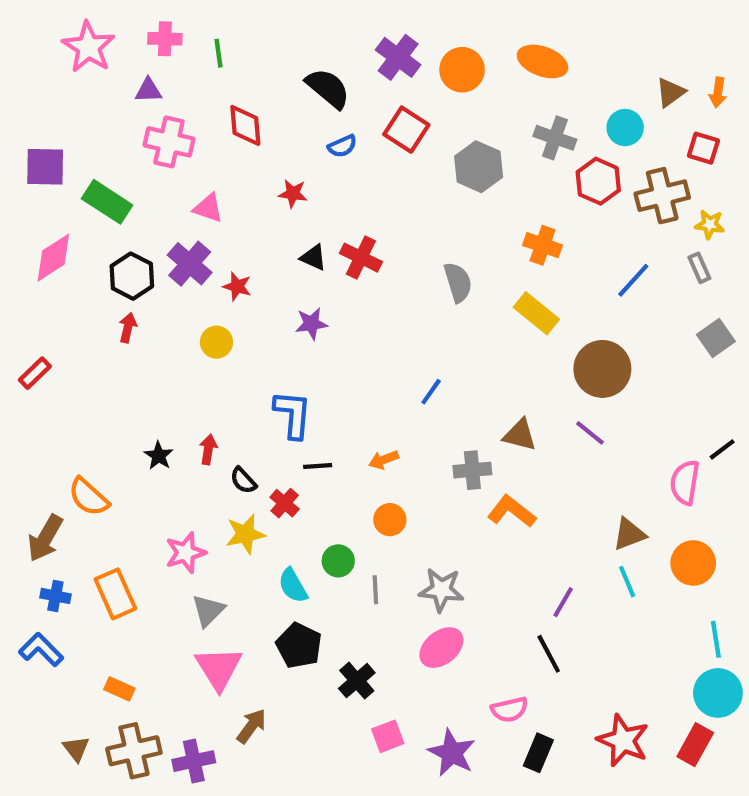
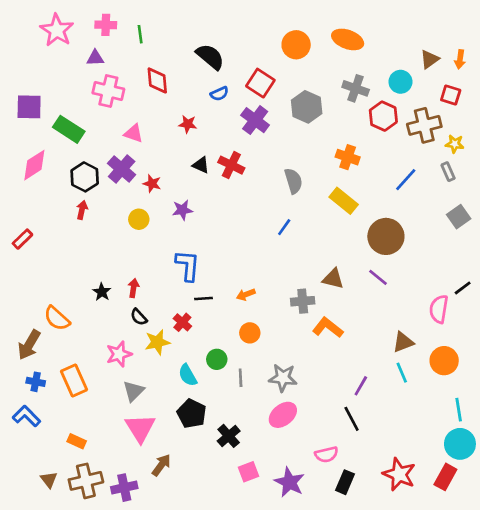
purple cross: (398, 57) -> (255, 120), moved
purple star: (311, 324) -> (182, 210), moved
blue line: (431, 392) -> (284, 227), moved
black semicircle: (243, 480) -> (139, 317), moved

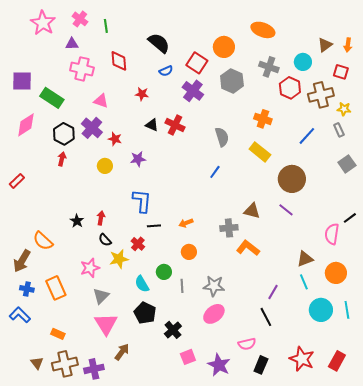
pink cross: (106, 25) -> (80, 19), turned 35
orange circle: (296, 45) -> (224, 47), moved
cyan circle: (460, 444) -> (321, 310), moved

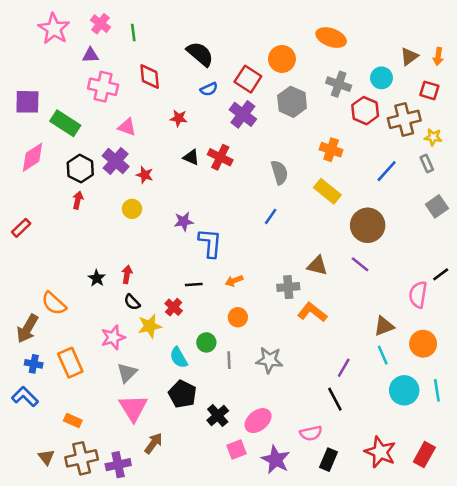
purple star: (138, 159) -> (184, 221), moved
blue L-shape: (142, 201) -> (210, 243), moved
pink ellipse: (214, 314) -> (258, 421), moved

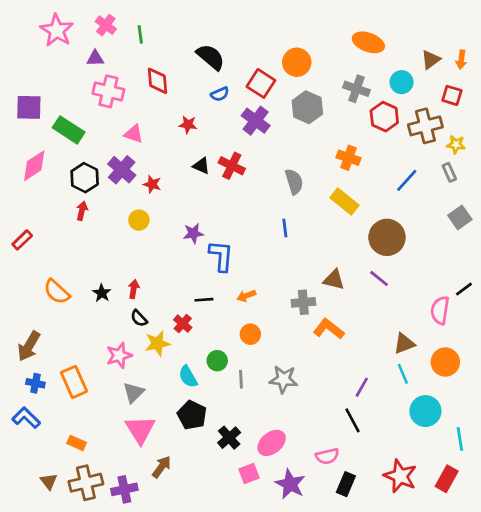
orange ellipse: (331, 38) -> (368, 42), moved
blue line: (271, 216) -> (285, 228), turned -42
orange semicircle: (54, 303) -> (57, 292), moved
cyan line: (437, 390) -> (460, 439), moved

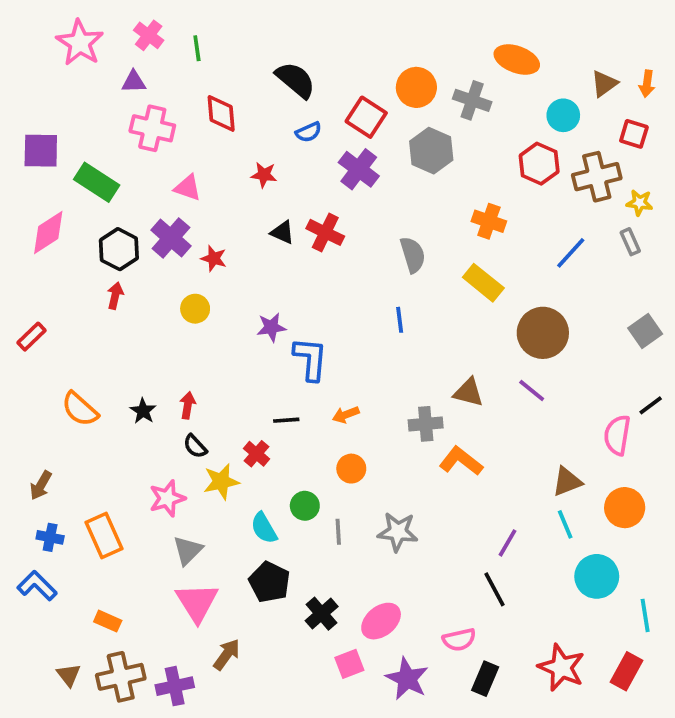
gray cross: (356, 89) -> (472, 100), moved
gray square: (460, 217) -> (645, 331), moved
brown arrow: (29, 346) -> (41, 485), size x0.7

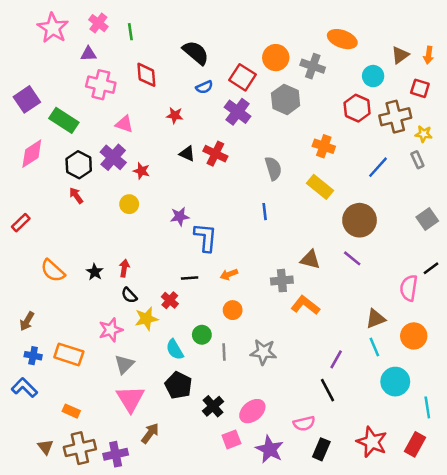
purple square: (41, 151) -> (27, 99), turned -35
red arrow: (115, 296) -> (76, 196), turned -49
orange rectangle: (104, 536) -> (69, 354), turned -48

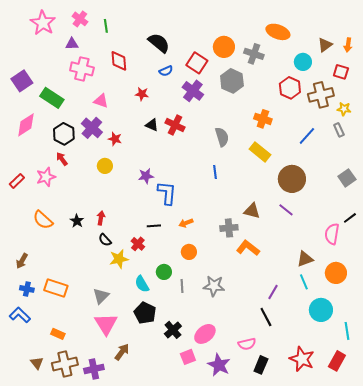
pink star: (111, 330) -> (46, 177), moved

